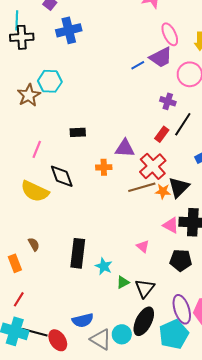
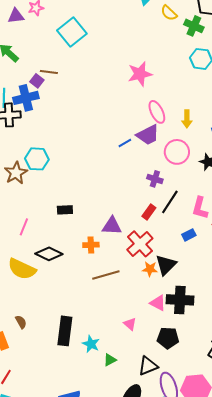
blue cross: (69, 30) -> (26, 98), moved
black diamond: (62, 176) -> (49, 254), turned -44
brown line: (142, 187) -> (106, 275), moved
black triangle: (145, 288) -> (148, 366), moved, turned 30

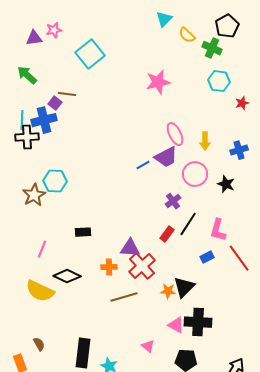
pink star: (140, 74) -> (158, 82), moved
purple cross: (155, 179) -> (173, 201), turned 35
red cross: (140, 244) -> (142, 266), moved

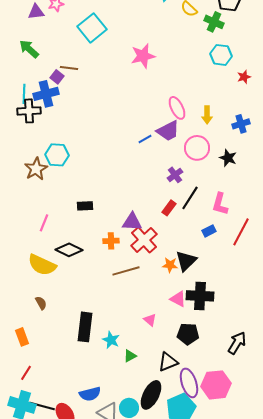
pink star: (158, 82) -> (143, 56), moved
red line: (239, 258) -> (241, 232), turned 64
brown semicircle: (39, 344) -> (41, 303), moved

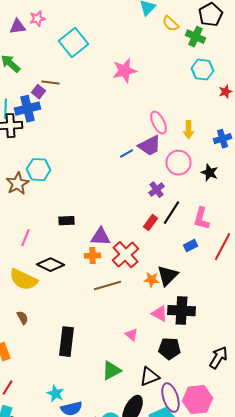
purple triangle: (132, 222) -> (100, 237), moved
cyan star: (111, 340) -> (56, 394), moved
green triangle: (130, 356) -> (112, 371), size x1.5

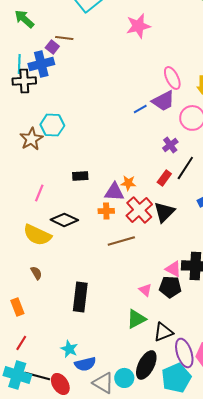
black triangle: (168, 276) -> (164, 212), moved
orange star: (152, 280) -> (128, 183), moved
black pentagon: (170, 349) -> (170, 287), moved
green triangle: (112, 371) -> (136, 319), moved

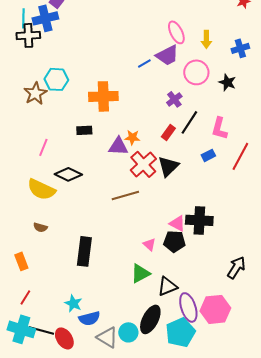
orange cross: (106, 211) -> (103, 96), moved, size x1.8
brown semicircle: (36, 273) -> (40, 227), turned 136

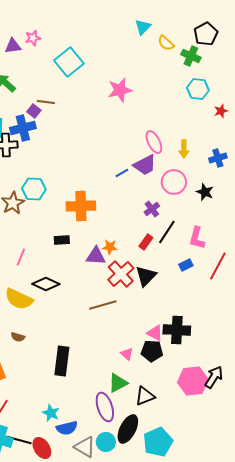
purple ellipse: (188, 307) -> (105, 407), moved
pink hexagon: (215, 309) -> (193, 381), moved

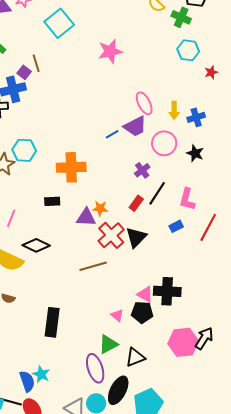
brown line: (46, 102) -> (36, 63), turned 66
blue cross: (218, 158) -> (196, 117), moved
blue semicircle: (67, 428) -> (27, 381), moved, turned -95

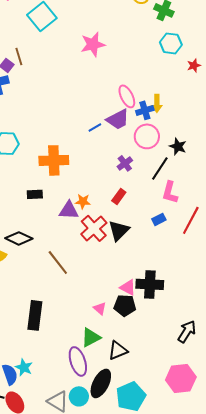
blue cross: (196, 117) -> (145, 110), moved
black line: (157, 193) -> (160, 168), moved
brown line: (93, 266) -> (58, 262), moved, turned 68
pink hexagon: (183, 342) -> (181, 378), moved

